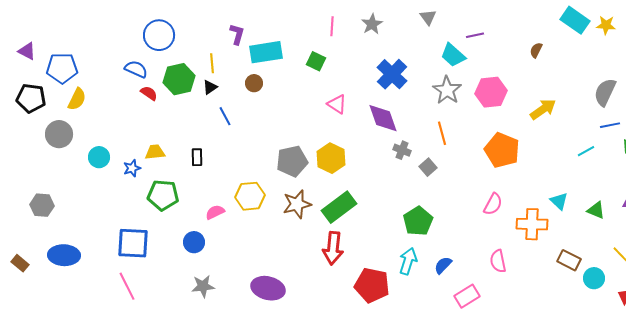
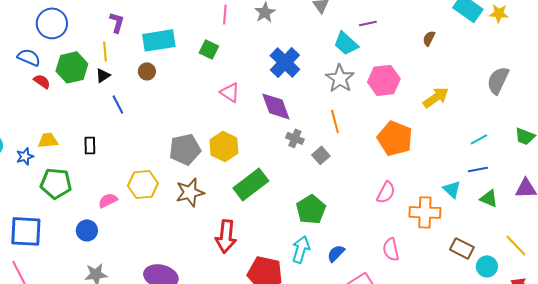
purple L-shape: (237, 34) -> (117, 22), moved
blue line: (610, 125) -> (478, 169), moved
green rectangle: (339, 207) -> (251, 184), moved

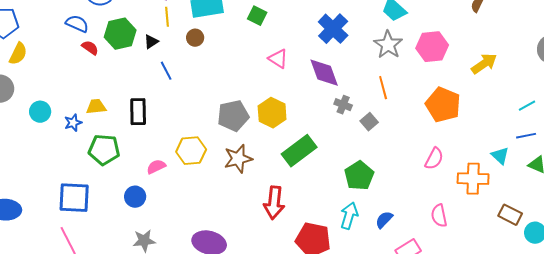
yellow line: (105, 51) -> (167, 17), moved
black rectangle: (90, 145) -> (138, 112), size x1.5

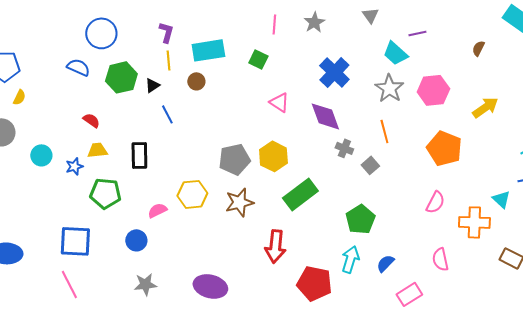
red semicircle: (90, 48) -> (91, 120), moved
yellow semicircle: (18, 54) -> (19, 97), size x0.7

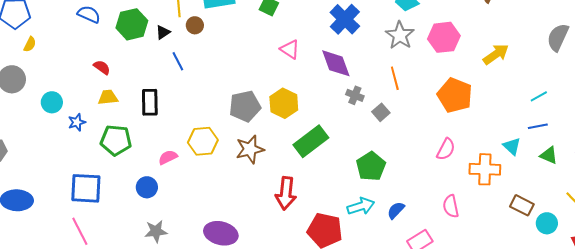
brown circle: (196, 81) -> (195, 25), moved
blue star: (74, 166) -> (77, 122), moved
cyan arrow: (350, 259) -> (361, 206), turned 56

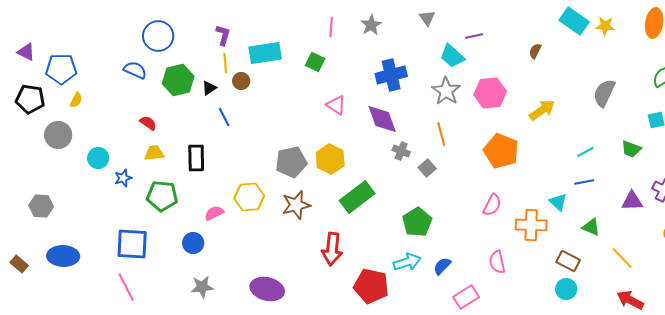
blue cross: (345, 19) -> (391, 75), turned 32
green triangle: (549, 155) -> (591, 227), moved
cyan circle: (547, 223) -> (566, 289), moved

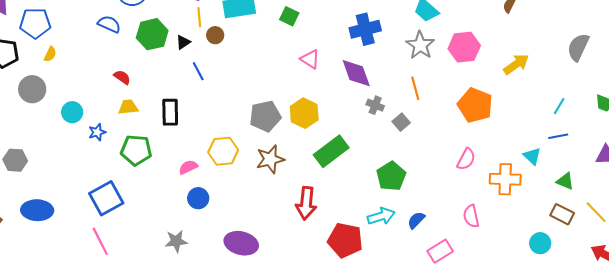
cyan line: (585, 152) -> (559, 106), turned -30
blue circle: (193, 243) -> (198, 198), moved
blue square: (132, 244) -> (106, 198), turned -32
brown rectangle: (568, 261) -> (562, 214), moved

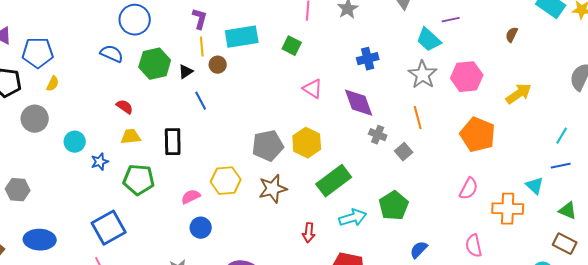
blue cross: (365, 29) -> (368, 59), size x0.7
red arrow: (306, 203) -> (309, 233), size x0.6
cyan arrow: (381, 216) -> (353, 218), moved

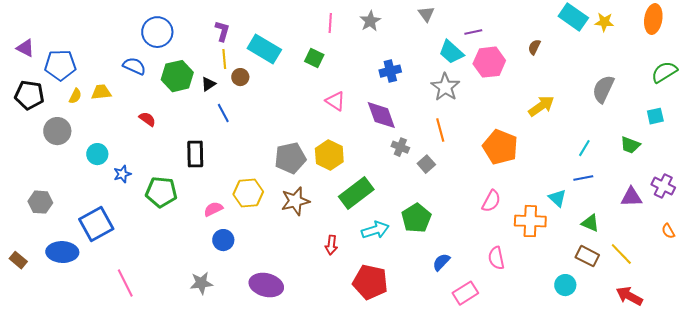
cyan rectangle: (242, 37) -> (264, 49), turned 40
pink hexagon: (467, 77) -> (489, 62), moved
yellow trapezoid: (131, 137) -> (101, 92), moved
blue square: (109, 228) -> (96, 224), moved

